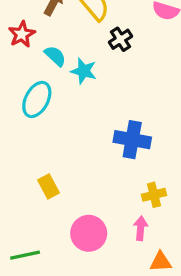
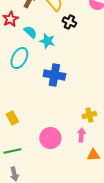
black cross: (120, 39) -> (69, 22), turned -32
blue cross: (132, 140) -> (54, 75), moved
yellow rectangle: (49, 186) -> (12, 118), moved

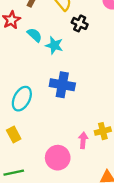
cyan ellipse: (19, 58) -> (22, 99), moved
pink arrow: (81, 135) -> (83, 140), moved

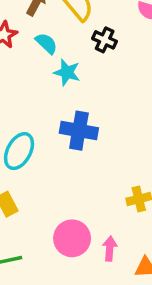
cyan semicircle: (35, 35) -> (46, 43), moved
pink arrow: (83, 140) -> (110, 249), moved

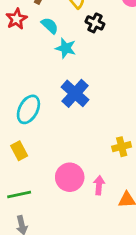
blue cross: (79, 131) -> (75, 93), turned 32

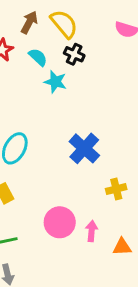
black cross: (95, 23) -> (74, 54), moved
blue cross: (75, 93) -> (84, 148), moved

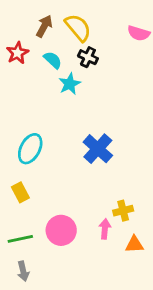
cyan star: (55, 82) -> (70, 84), turned 30
yellow cross: (116, 189) -> (123, 211), moved
pink circle: (60, 222) -> (61, 230), moved

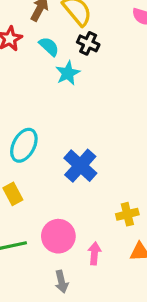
blue cross: (98, 149) -> (80, 166), moved
pink arrow: (105, 229) -> (94, 253), moved
gray arrow: (23, 271) -> (62, 282), moved

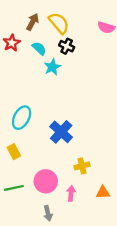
yellow cross: (127, 214) -> (82, 166), moved

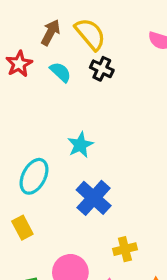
cyan star: (52, 67) -> (80, 145), moved

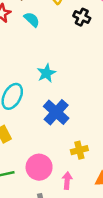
black cross: (102, 69) -> (82, 17), moved

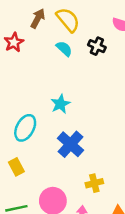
cyan semicircle: (32, 19) -> (64, 49), moved

